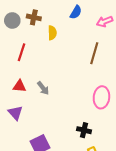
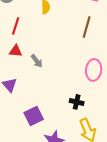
red triangle: (19, 86) -> (16, 51), moved

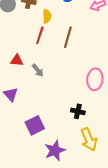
red line: (16, 26) -> (40, 35), moved
brown line: (87, 27) -> (68, 37), moved

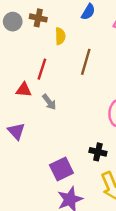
red line: (40, 35) -> (42, 69), moved
purple square: (35, 125) -> (61, 169), moved

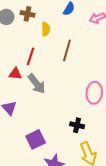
gray arrow: (49, 102) -> (37, 84), size x1.5
purple square: (61, 169) -> (36, 139), moved

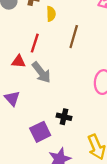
black cross: (77, 125) -> (64, 117), moved

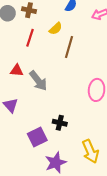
yellow semicircle: (51, 14) -> (56, 29), moved, turned 48
red line: (35, 43) -> (30, 38), moved

